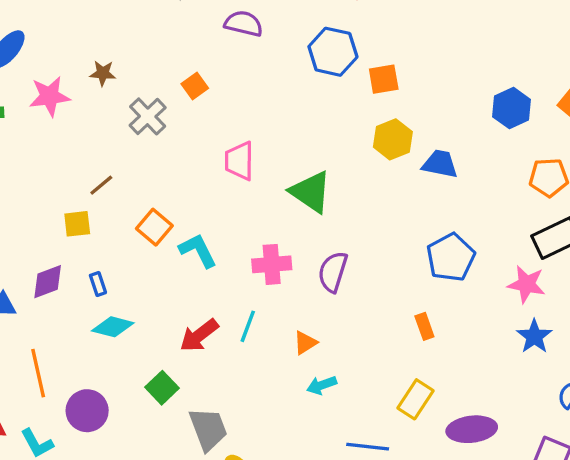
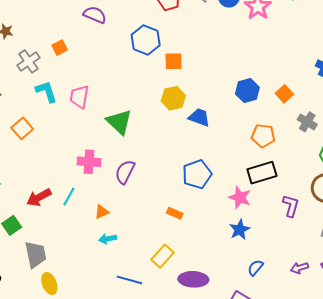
cyan L-shape: (198, 251) -> (46, 92), moved
orange rectangle: (424, 326) -> (175, 213), turned -56

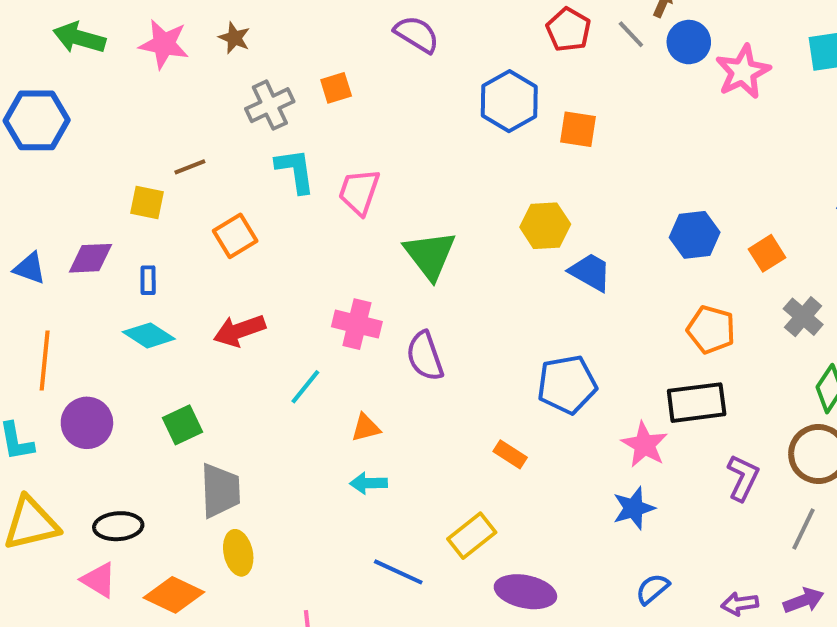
orange square: (174, 61) -> (578, 129), moved
purple semicircle: (125, 172) -> (425, 356), turned -55
red arrow: (39, 197) -> (239, 331), moved

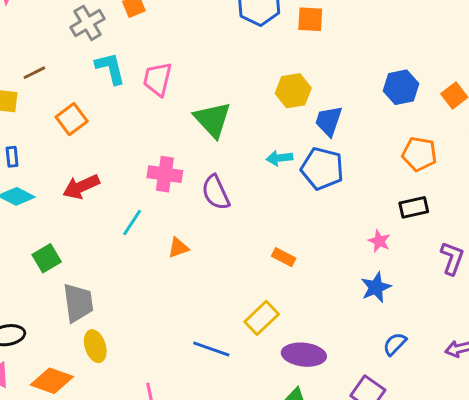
blue trapezoid: (590, 272) -> (329, 121), turned -96
blue pentagon: (567, 384) -> (322, 168), moved, turned 30
black rectangle: (697, 403) -> (414, 207), size x0.7
pink star: (644, 445) -> (379, 241), size x0.7
cyan arrow: (368, 483) -> (279, 158), moved

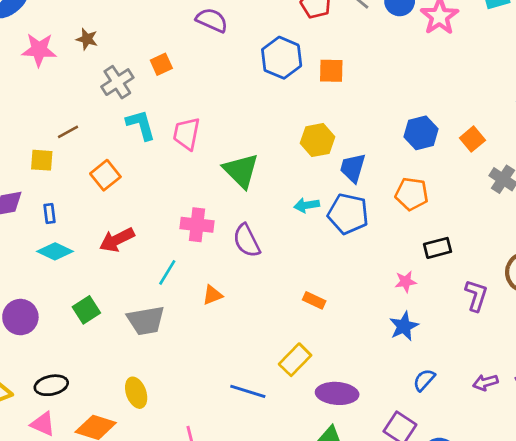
orange pentagon: (419, 154) -> (412, 194), moved
pink star: (379, 241) -> (406, 282), turned -30
gray trapezoid: (78, 303) -> (146, 320), moved, turned 90

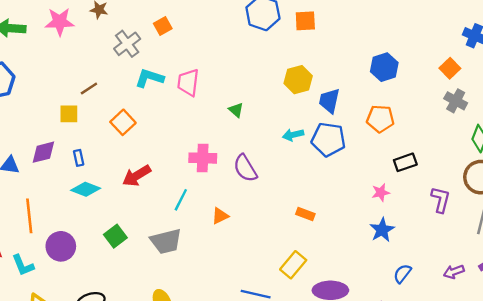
cyan L-shape: (141, 125) -> (149, 78), turned -52
orange square: (472, 139) -> (450, 68), moved
green triangle: (241, 171) -> (236, 110), size x0.5

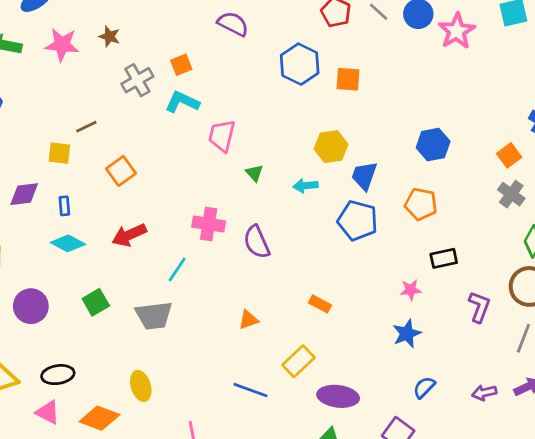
cyan L-shape: (149, 78) -> (182, 102), moved
pink trapezoid: (188, 83) -> (222, 136), moved
cyan arrow: (293, 135) -> (306, 186), moved
orange triangle: (220, 216) -> (248, 320), moved

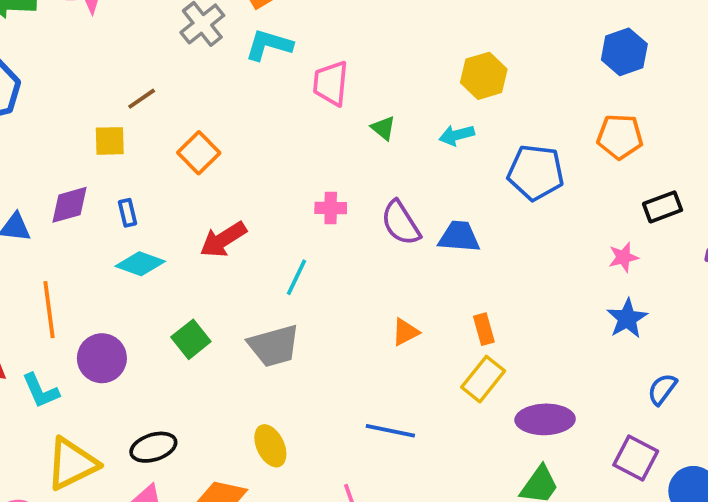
blue trapezoid: (364, 176) -> (459, 237), moved, turned 84
pink cross: (209, 224) -> (331, 208), size x0.7
orange rectangle: (320, 304) -> (484, 329), moved, turned 55
blue line: (251, 390) -> (390, 431), moved

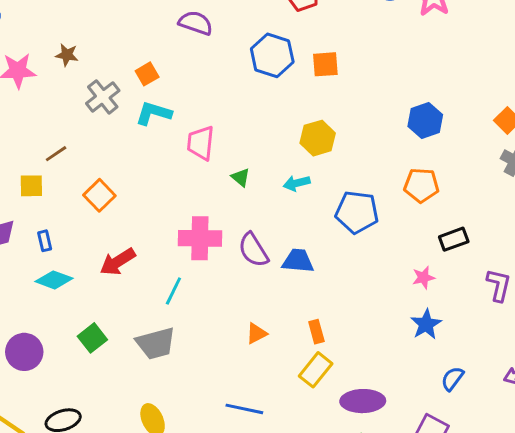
pink cross: (331, 208) -> (200, 238), size x1.8

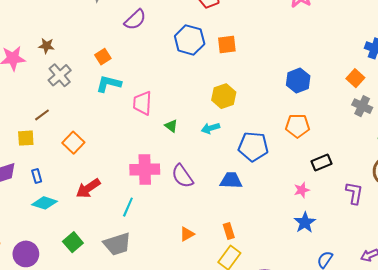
purple semicircle: (196, 23) -> (135, 20), turned 120
gray cross: (103, 97) -> (60, 75), moved
blue trapezoid: (298, 261) -> (231, 181), moved

